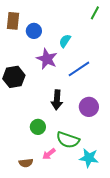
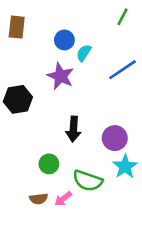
blue circle: (34, 31) -> (64, 40), moved
blue line: (79, 69) -> (122, 70), moved
cyan star: (89, 158) -> (125, 166), moved, turned 30
brown semicircle: (26, 163) -> (39, 199), moved

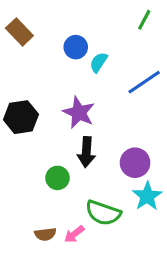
brown rectangle: (17, 27) -> (19, 32), turned -50
purple star: (61, 76) -> (79, 113), moved
green circle: (49, 164) -> (57, 178), moved

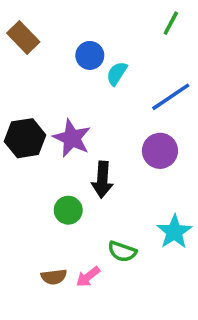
purple star: (79, 113) -> (72, 138), moved
purple circle: (135, 163) -> (160, 151), moved
green semicircle: (103, 213) -> (122, 252), size x0.7

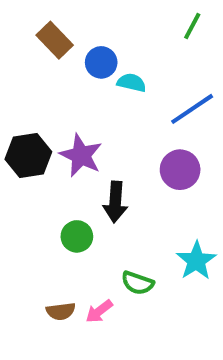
brown rectangle: (23, 37) -> (55, 40), moved
cyan semicircle: (117, 73) -> (132, 83), turned 70

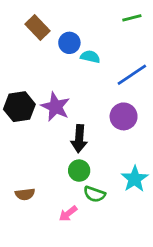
green line: (192, 26) -> (132, 18), turned 48
green circle: (77, 236) -> (79, 171), moved
brown semicircle: (61, 311) -> (25, 194), moved

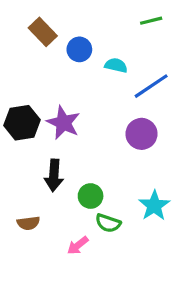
cyan semicircle: (90, 57) -> (116, 65), moved
black arrow: (79, 139) -> (54, 175), moved

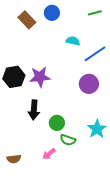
blue circle: (79, 49) -> (52, 13), moved
purple star: (63, 123) -> (40, 77), turned -30
brown semicircle: (28, 223) -> (14, 159), moved

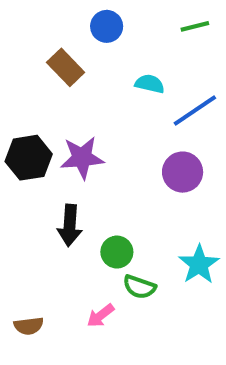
brown rectangle: (27, 20) -> (66, 67), moved

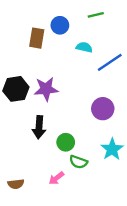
blue circle: (107, 26) -> (60, 25), moved
green line: (195, 26) -> (96, 15), moved
brown rectangle: (66, 67) -> (37, 38), turned 54
purple circle: (183, 172) -> (103, 109), moved

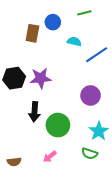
green circle: (66, 142) -> (58, 125), size x1.5
green semicircle: (78, 162) -> (90, 154), moved

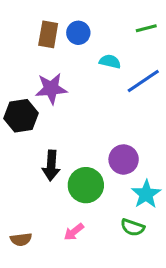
green line: (84, 13) -> (146, 28), moved
brown rectangle: (32, 33) -> (48, 34), moved
purple star: (41, 78) -> (51, 89), moved
purple circle: (91, 95) -> (124, 159), moved

